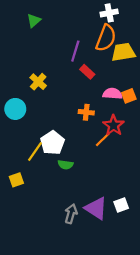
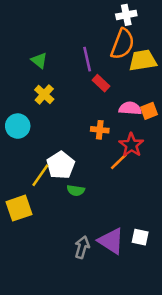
green triangle: (34, 21) -> (39, 60), moved, turned -40
purple line: (75, 51) -> (87, 59), turned -30
yellow square: (16, 180) -> (19, 208), size x1.5
white square: (121, 205) -> (140, 237), turned 32

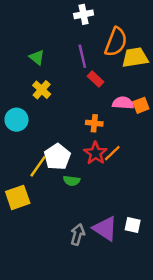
white cross: (126, 15) -> (84, 14), moved
red star: (131, 145) -> (95, 153), moved

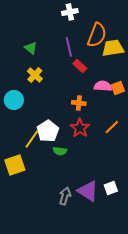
orange line: (112, 153) -> (112, 127), moved
white square: (133, 225) -> (111, 188), turned -32

